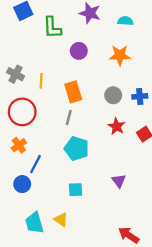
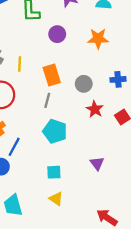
gray circle: (113, 95) -> (84, 84), moved
yellow triangle: (61, 220) -> (56, 199), moved

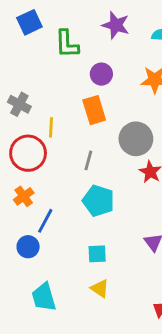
yellow line: (20, 64) -> (51, 127), moved
orange rectangle: (52, 75) -> (94, 110), moved
gray circle: (84, 84) -> (136, 139), size x1.5

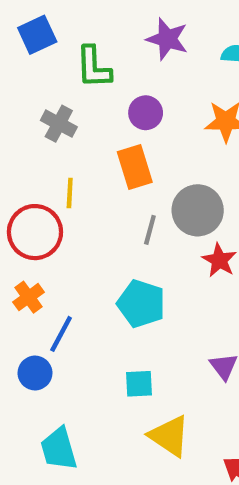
gray cross: (19, 104) -> (59, 124), moved
gray line: (88, 160) -> (150, 230), moved
yellow triangle: (100, 288) -> (169, 436), moved, size x1.5

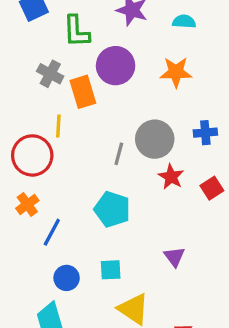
purple circle: (146, 113) -> (116, 66), size x1.5
orange rectangle: (135, 167) -> (83, 92), moved
blue circle: (35, 373) -> (67, 278), moved

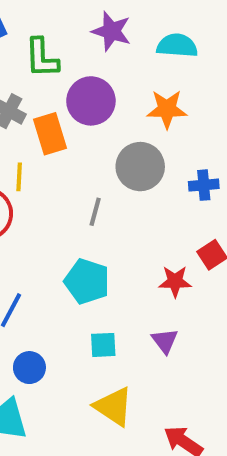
cyan semicircle: (184, 22) -> (177, 46), size x1.4
gray circle: (155, 139) -> (140, 167), moved
red star: (171, 177) -> (175, 281), moved, turned -30
cyan square: (111, 270) -> (103, 345), moved

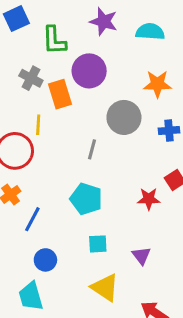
orange star: (167, 109) -> (157, 84), moved
purple triangle: (165, 341) -> (141, 256), moved

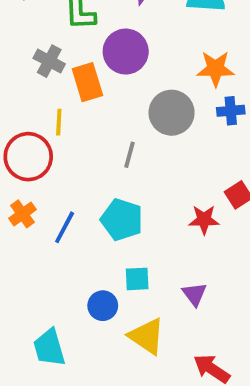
blue cross: (169, 131) -> (231, 111), moved
blue line: (32, 219) -> (65, 227), moved
blue circle: (45, 260) -> (103, 306), moved

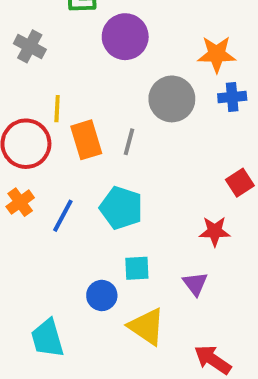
gray cross: (49, 61) -> (30, 46), moved
orange rectangle: (87, 82) -> (86, 140), moved
red star: (204, 220) -> (215, 231), moved

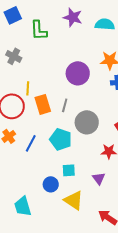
purple circle: (125, 37) -> (78, 73), moved
gray circle: (172, 99) -> (87, 122), moved

